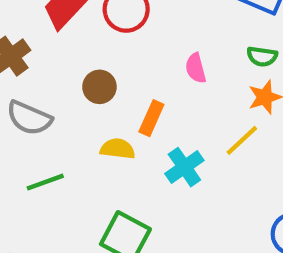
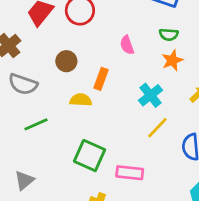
yellow line: (242, 140) -> (157, 128), moved
cyan cross: (184, 167) -> (151, 95), moved

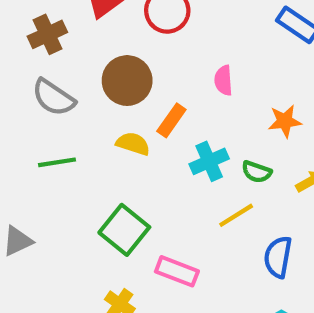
green semicircle: (169, 35) -> (257, 172), moved
brown circle: (66, 61) -> (127, 81), size x1.5
cyan cross: (151, 95) -> (209, 161), moved

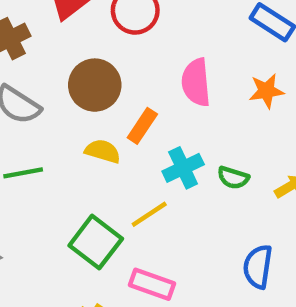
pink semicircle: (223, 80) -> (196, 82), size x1.5
orange star: (285, 121) -> (266, 91), moved
yellow line: (236, 215) -> (149, 214), moved

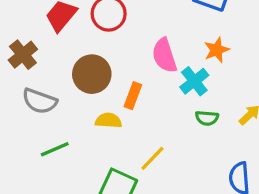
cyan cross: (183, 168) -> (194, 81), moved

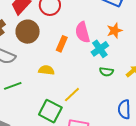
brown circle: (92, 74) -> (28, 32), moved
orange rectangle: (133, 96) -> (62, 44), moved

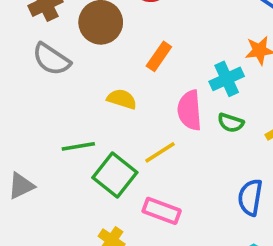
pink semicircle: (83, 32) -> (189, 110), moved
green line: (13, 86) -> (78, 146), moved

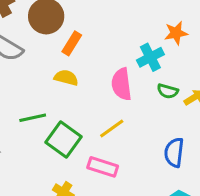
orange rectangle: (159, 56) -> (72, 43), moved
green semicircle: (231, 123) -> (168, 91), moved
yellow line: (160, 152) -> (112, 128), moved

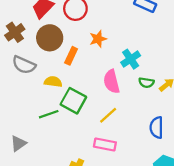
orange star: (176, 33) -> (98, 39), moved
yellow semicircle: (66, 78) -> (53, 82), moved
green square: (63, 139) -> (73, 101), moved

